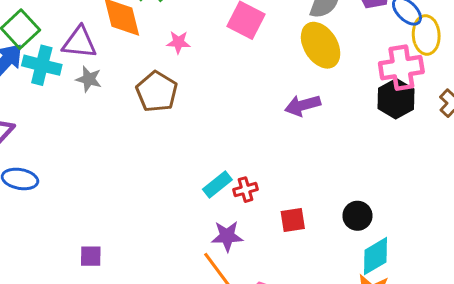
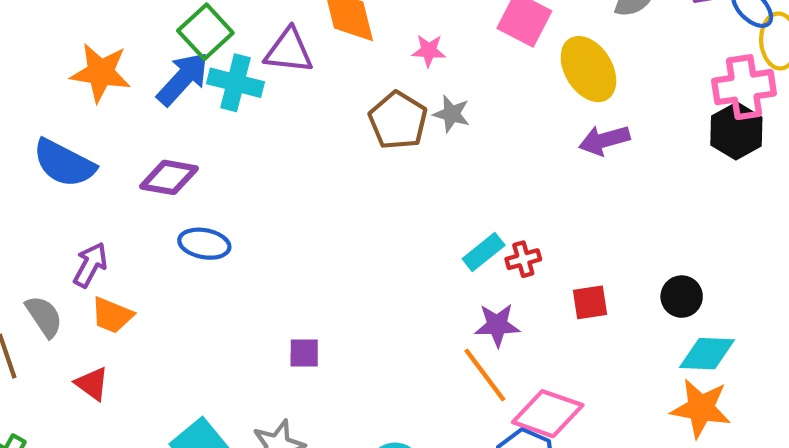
yellow ellipse: (321, 45) -> (588, 69), moved
gray star: (89, 79) -> (452, 114), moved
cyan diamond: (375, 256) -> (707, 354), turned 33

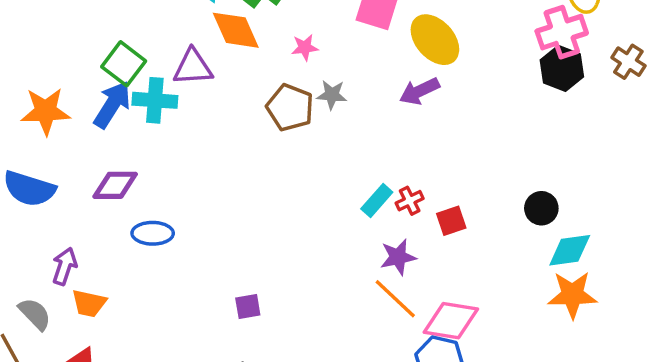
purple arrow: (604, 140) -> (419, 91), moved
red square: (590, 302) -> (451, 221), moved

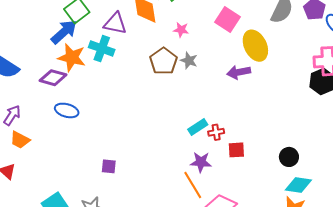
cyan cross: (155, 100) -> (102, 49), moved
orange star: (46, 111) -> (72, 58), moved

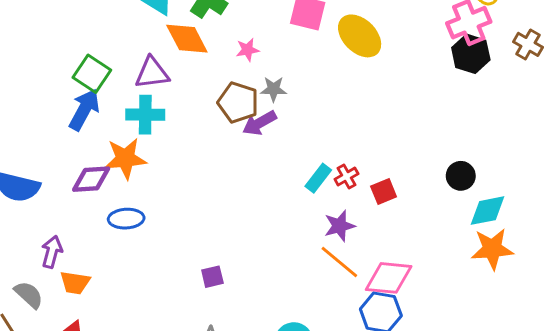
orange star: (72, 58) -> (125, 159), moved
purple arrow: (239, 72) -> (259, 123), moved

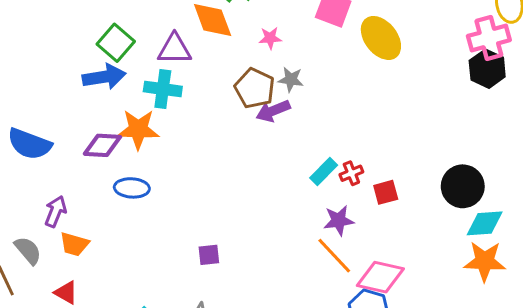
blue arrow: (84, 110) -> (104, 77), turned 45
black circle: (461, 176) -> (463, 186), size x1.5

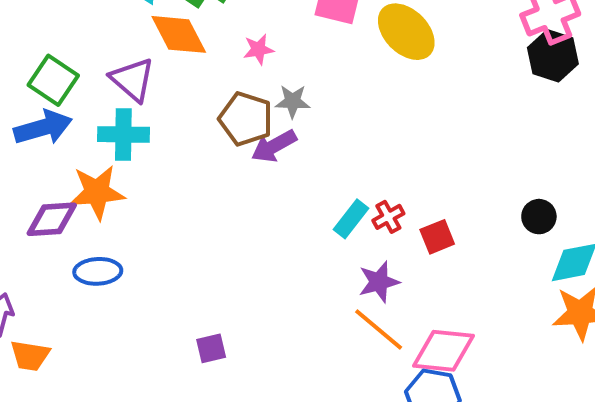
purple triangle: (174, 49) -> (132, 79), turned 48
black circle: (463, 186) -> (539, 217), size x0.6

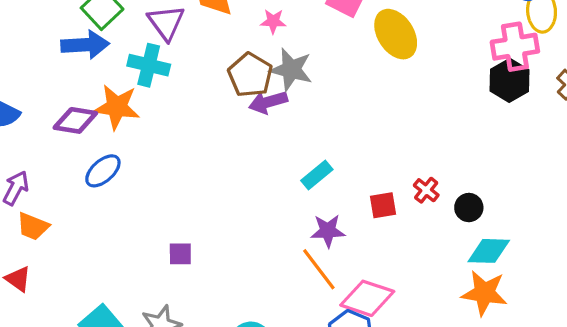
gray star: (293, 101) -> (291, 69), size x1.5
red cross: (388, 217) -> (426, 190), moved, turned -35
blue ellipse: (98, 271) -> (103, 171), turned -51

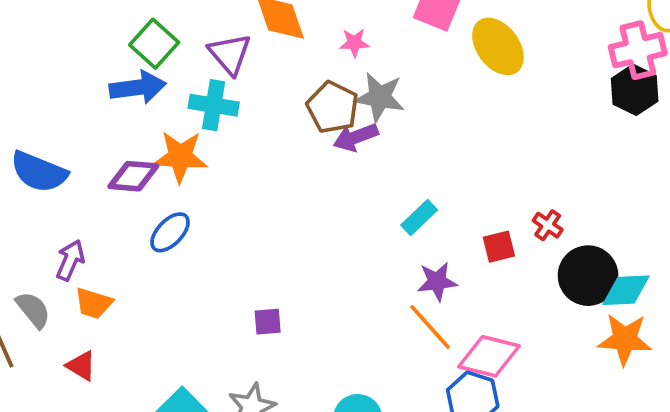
black circle: (469, 208) -> (588, 276), moved, size x1.8

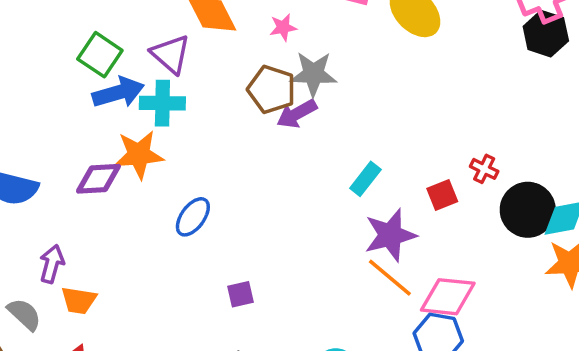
blue arrow: (138, 87) -> (118, 92), moved
blue ellipse: (170, 232) -> (193, 217), moved
purple star: (437, 281) -> (390, 235), size x1.4

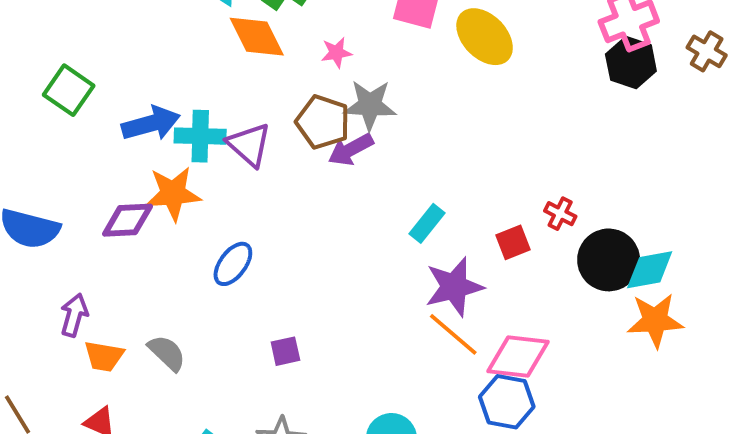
purple triangle: (171, 54) -> (249, 145), moved
green square: (100, 55) -> (69, 90), moved
gray semicircle: (24, 314) -> (167, 353), moved

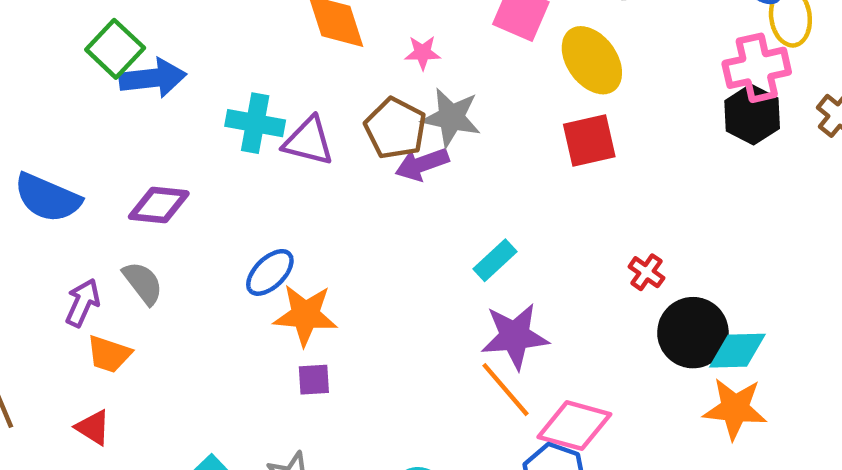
blue arrow: (151, 124) -> (153, 78), moved
purple triangle: (249, 145) -> (308, 141), turned -36
orange star: (173, 194) -> (305, 315), moved
red square: (513, 242) -> (589, 140), moved, size x1.4
gray semicircle: (167, 353) -> (143, 283), moved

